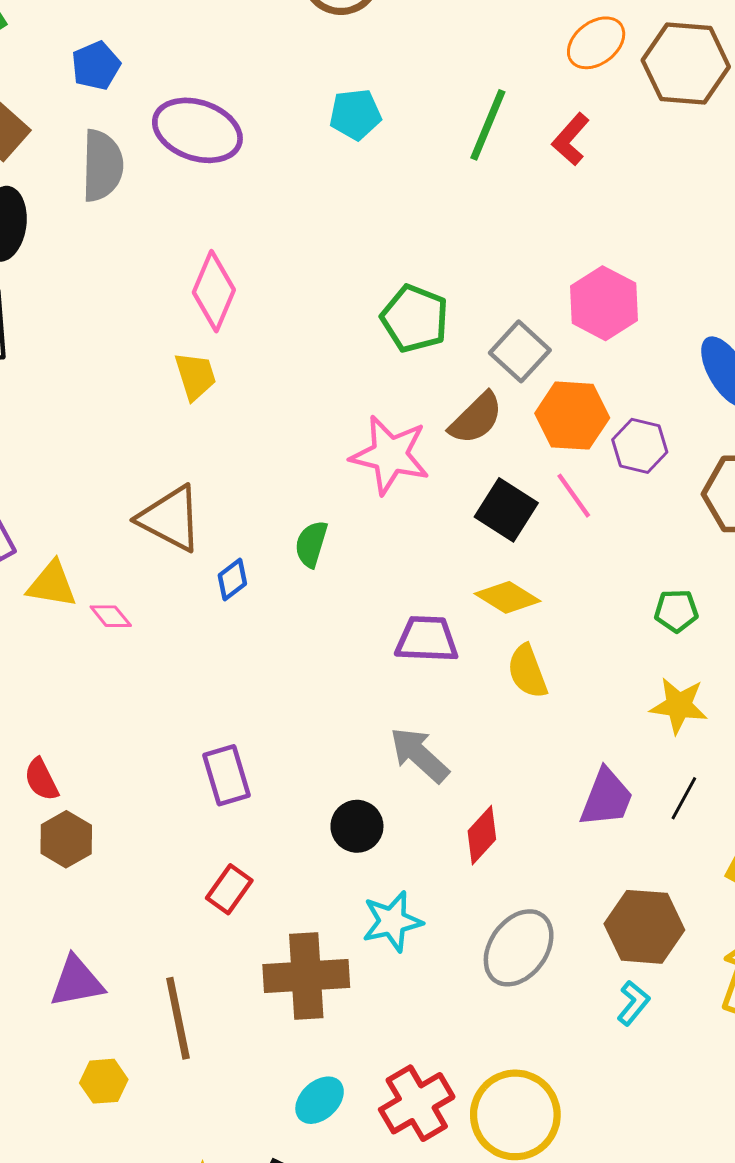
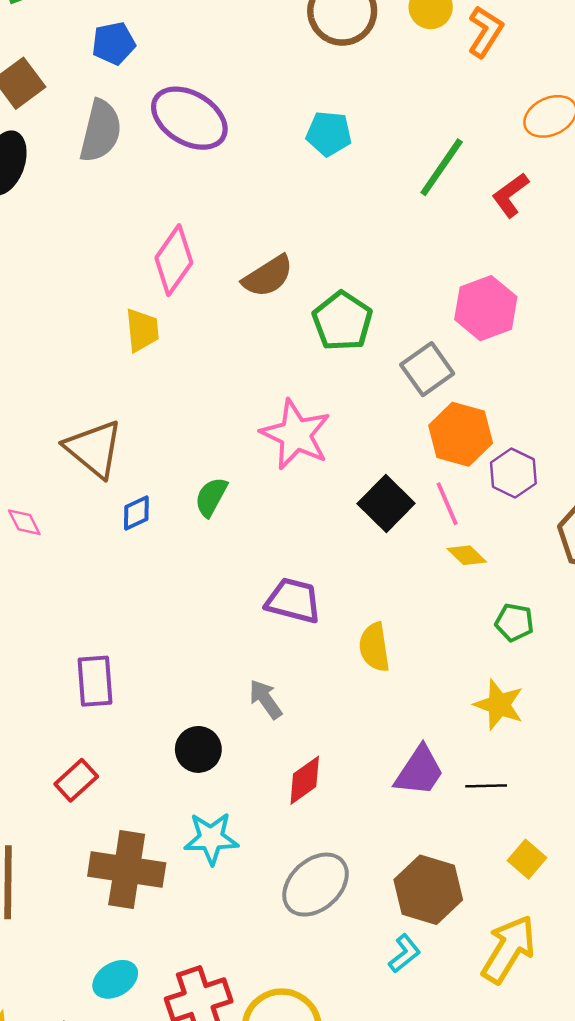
pink hexagon: (604, 303) -> (486, 308), moved
brown semicircle: (476, 418) -> (268, 276), moved
yellow diamond: (507, 597) -> (467, 555), moved, size x0.7
gray arrow: (419, 755) -> (266, 699), size x0.7
black line: (684, 798) -> (486, 786), turned 48

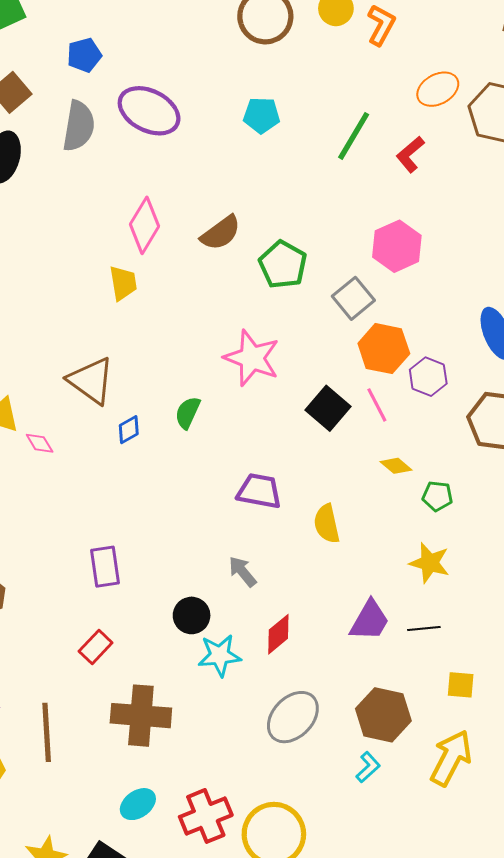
yellow diamond: (467, 555) -> (396, 466), moved
cyan star: (211, 838) -> (220, 655), moved
yellow square: (527, 859) -> (461, 685), turned -32

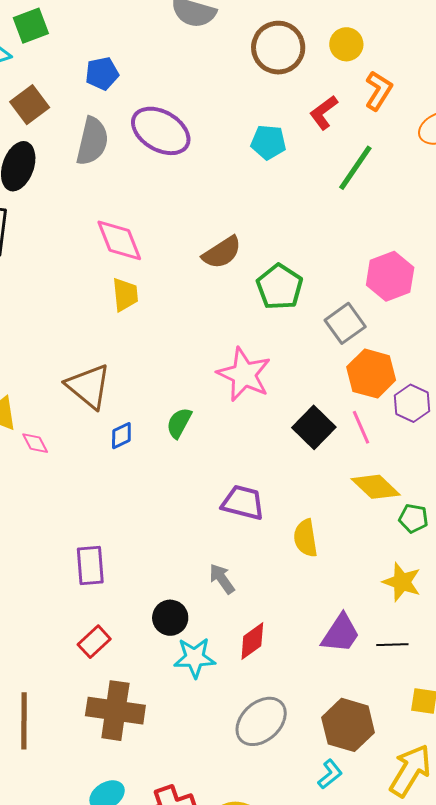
orange L-shape: (381, 25) -> (379, 91), moved
red L-shape: (410, 154) -> (324, 112), moved
pink diamond: (145, 225) -> (119, 240), moved, turned -56
yellow diamond: (396, 466) -> (376, 487), size x1.6
red rectangle: (96, 647) -> (94, 642), moved

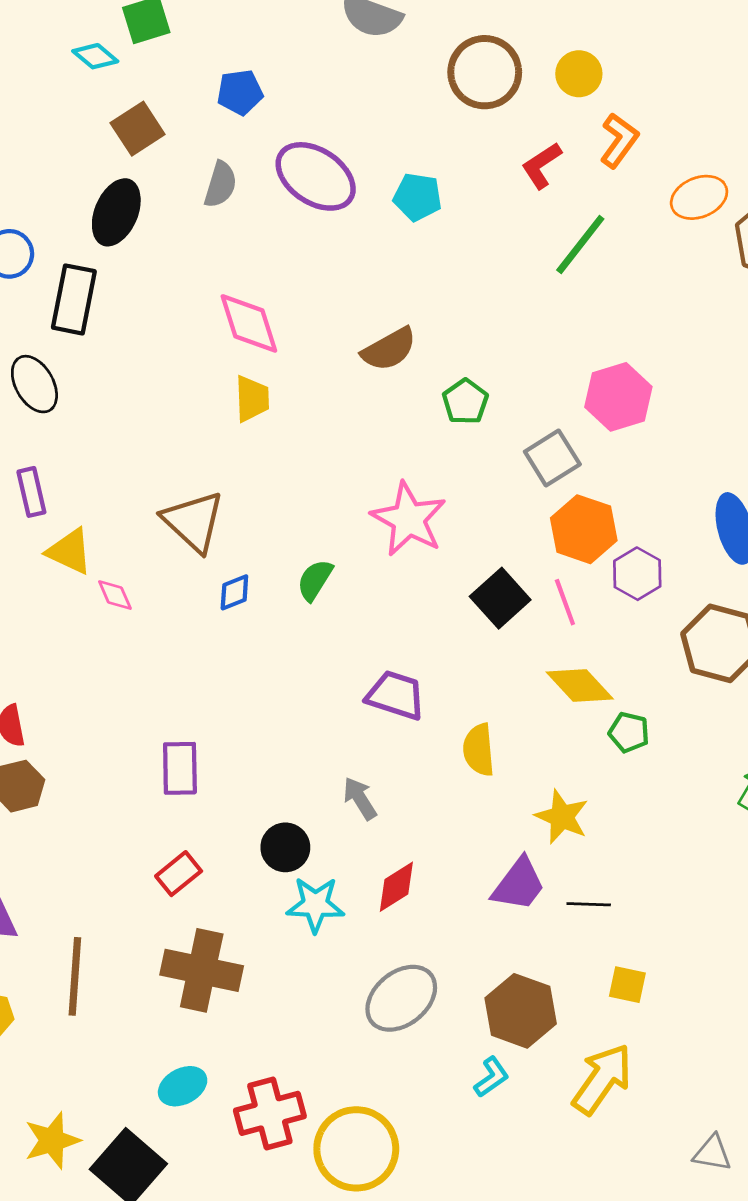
gray semicircle: (92, 141) -> (220, 185), size x0.7
cyan pentagon: (268, 142) -> (418, 197), moved
green pentagon: (280, 287) -> (465, 402), size x0.7
yellow star: (402, 582) -> (562, 817), moved

